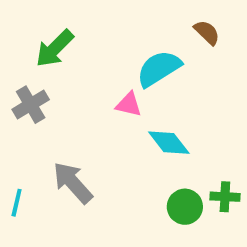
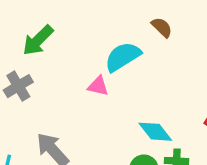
cyan diamond: (169, 143) -> (155, 132), moved

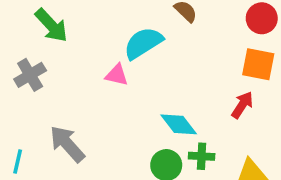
green arrow: (38, 40) -> (51, 25), turned -88

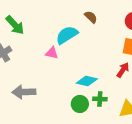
cyan diamond: (179, 124) -> (87, 81), turned -40
gray arrow: (67, 144) -> (24, 92), turned -50

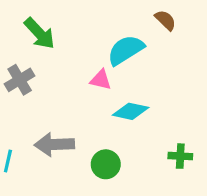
cyan diamond: (87, 81) -> (131, 111), moved
green circle: (80, 104) -> (106, 164), moved

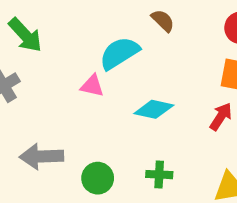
cyan diamond: (131, 111) -> (154, 109), moved
green cross: (180, 156) -> (159, 175), moved

